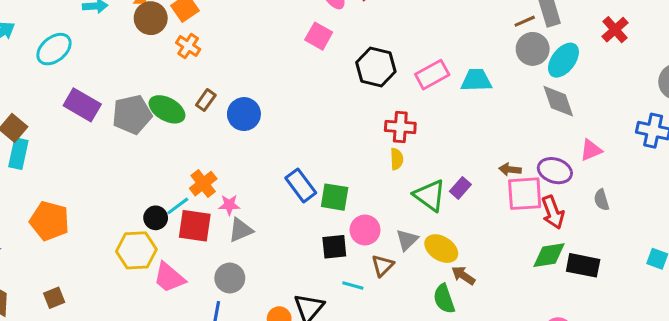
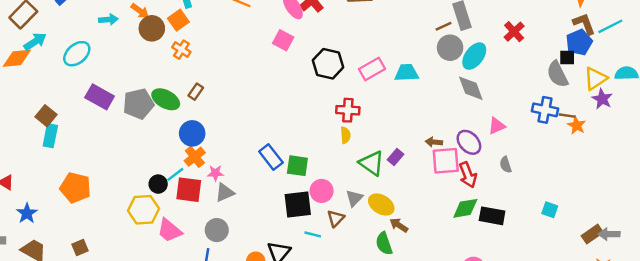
blue circle: (244, 114) -> (192, 133), moved
purple ellipse: (555, 171) -> (469, 142), turned 30
black square: (334, 247) -> (298, 204), size x1.4

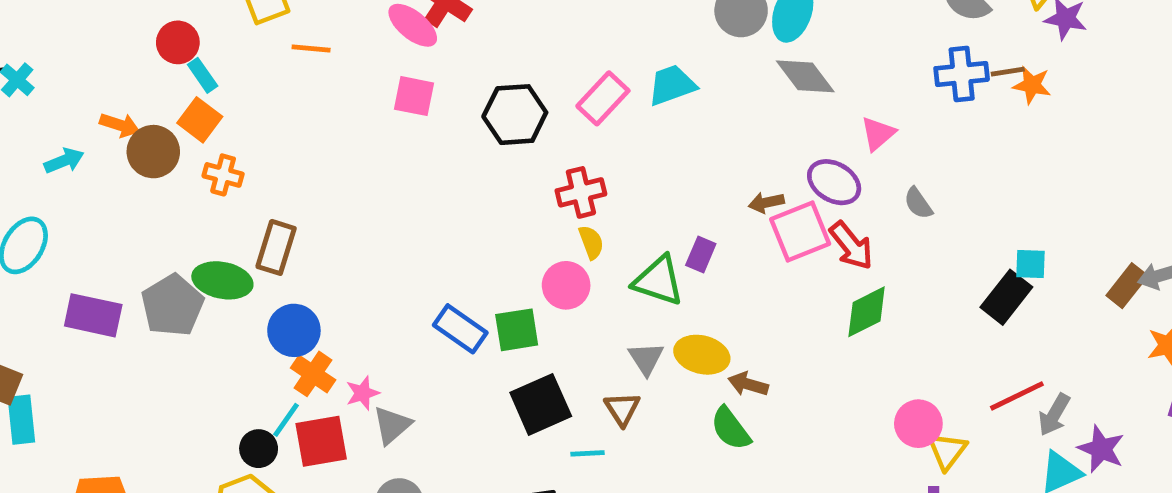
brown rectangle: (196, 92) -> (276, 247), size x1.5
pink circle: (322, 191) -> (566, 285), moved
black rectangle: (492, 216) -> (1006, 297), moved, turned -45

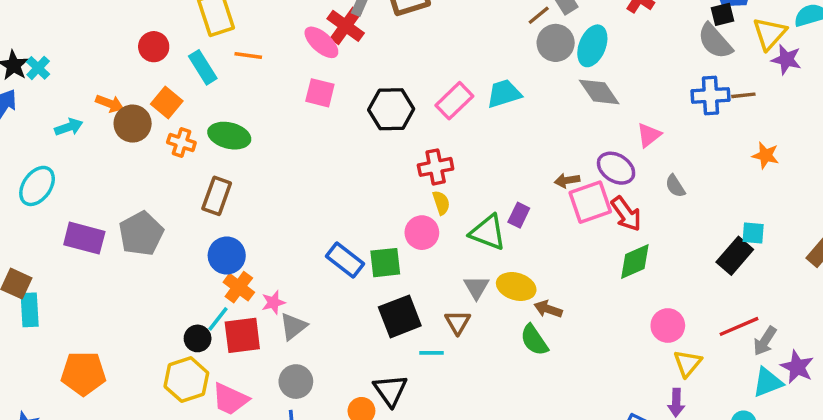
cyan rectangle: (203, 75) -> (203, 67), moved, size x1.4
orange star: (1032, 85) -> (766, 155), moved
green ellipse: (222, 280) -> (229, 136), moved
pink circle: (918, 424) -> (668, 326), moved

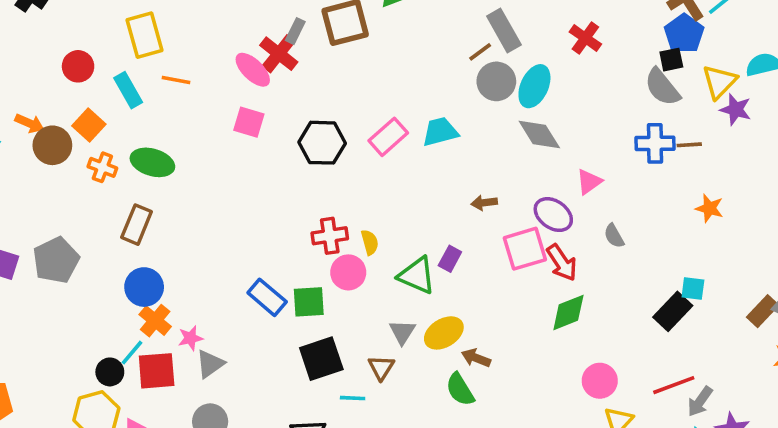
red cross: (436, 167) -> (330, 236), moved
brown arrow: (567, 180) -> (484, 203), moved
yellow ellipse: (516, 286) -> (444, 333), turned -51

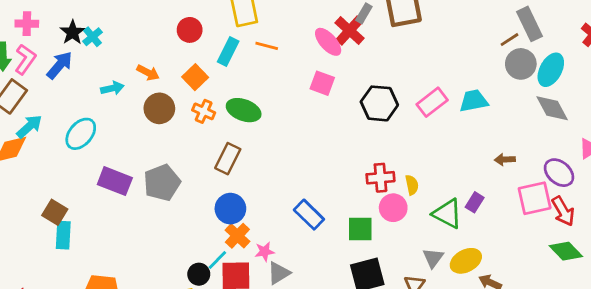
cyan rectangle: (128, 90) -> (228, 51), turned 52
brown circle: (52, 145) -> (159, 108), moved
blue rectangle: (267, 297) -> (309, 215), moved
green diamond: (568, 313) -> (566, 251), turned 64

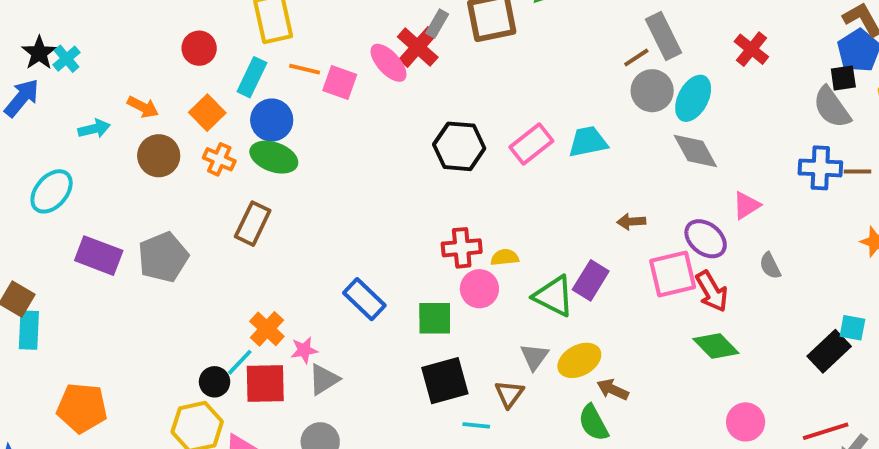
pink square: (322, 83) -> (340, 83), moved
yellow semicircle: (412, 185) -> (505, 257), turned -84
purple rectangle: (475, 202) -> (591, 280), size x1.4
blue circle: (230, 209) -> (272, 120), moved

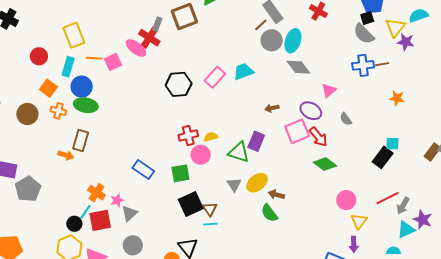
pink square: (340, 83) -> (113, 62), turned -36
orange arrow: (143, 107) -> (66, 155), moved
gray pentagon: (163, 257) -> (28, 189), moved
brown triangle: (509, 394) -> (210, 209), moved

